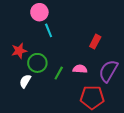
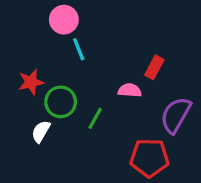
pink semicircle: (80, 69) -> (130, 90), moved

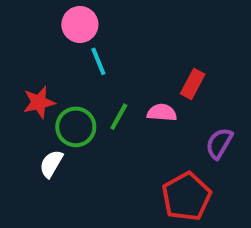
purple semicircle: (176, 115) -> (219, 143), size x0.7
green line: (95, 118) -> (119, 117), moved
red pentagon: (149, 158) -> (186, 197), turned -30

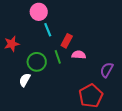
red rectangle: (193, 84) -> (67, 41), moved
red star: (39, 102) -> (12, 44), moved
green line: (119, 117) -> (58, 57), turned -48

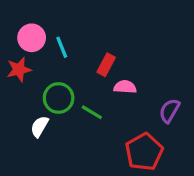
pink circle: (39, 12) -> (32, 38), moved
cyan line: (48, 30) -> (62, 47), moved
green line: (58, 57) -> (92, 112), moved, turned -40

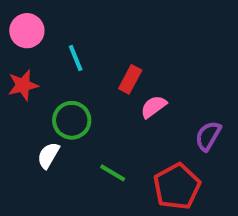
pink circle: (32, 38) -> (27, 31), moved
pink semicircle: (125, 87) -> (154, 107), turned -40
green line: (92, 112) -> (113, 173), moved

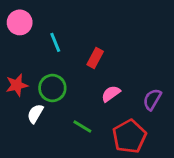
red star: (23, 85) -> (17, 85), moved
pink semicircle: (154, 107) -> (111, 94), moved

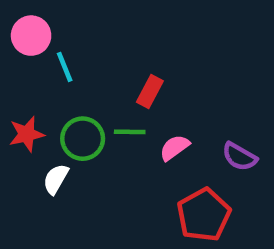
cyan line: (55, 42) -> (65, 67), moved
purple semicircle: (152, 99) -> (239, 157), turned -90
green line: (82, 126) -> (130, 132), moved, turned -30

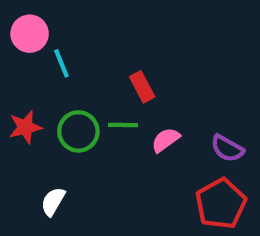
red rectangle: (150, 92) -> (142, 87), turned -56
white semicircle: (56, 179) -> (53, 202), moved
red pentagon: (204, 215) -> (221, 204), moved

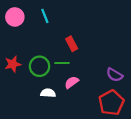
cyan line: (61, 63) -> (45, 16), moved
pink semicircle: (166, 140) -> (72, 82), moved
white semicircle: (53, 202) -> (48, 93), moved, turned 64

